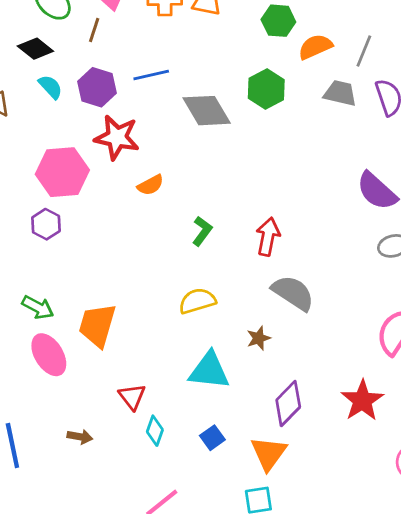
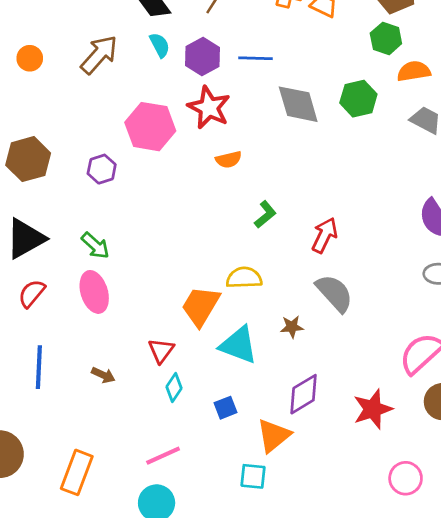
purple hexagon: (46, 224) -> (102, 169), moved
orange trapezoid: (97, 325) -> (201, 306), moved

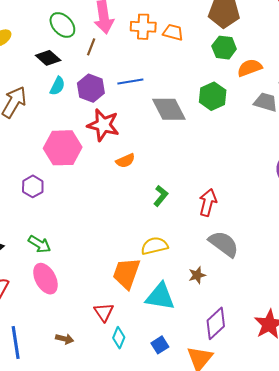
cyan semicircle: (160, 45) -> (57, 86), turned 66

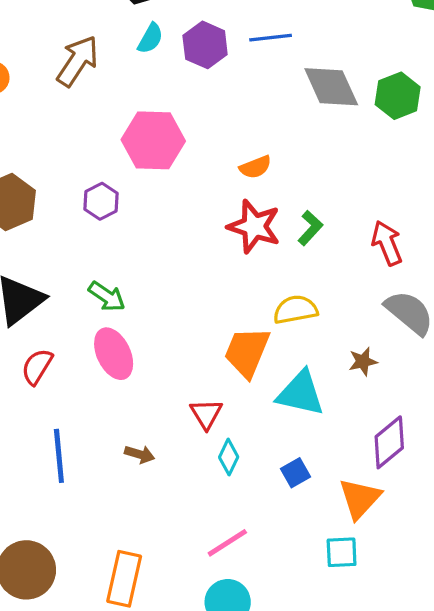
green hexagon: (213, 96) -> (398, 96), moved
red star: (103, 125) -> (254, 226), moved
red arrow: (208, 202) -> (387, 243), turned -40

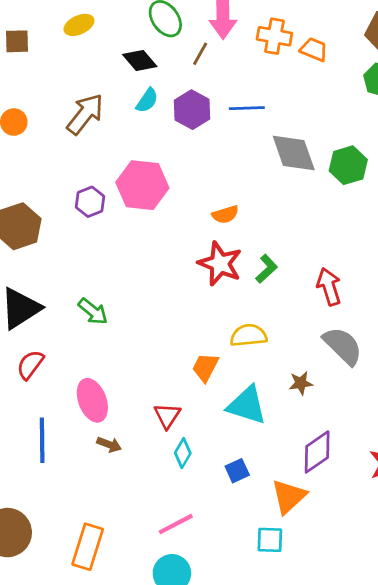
purple hexagon: (101, 201) -> (90, 202), moved
orange trapezoid: (247, 352) -> (205, 367), size x0.7
pink ellipse: (114, 354) -> (92, 400), moved

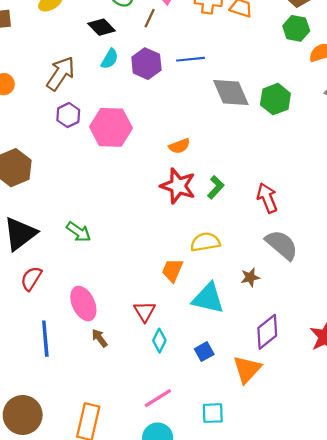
purple hexagon: (90, 202) -> (68, 115), moved
brown arrow: (109, 445) -> (99, 338), turned -144
cyan square: (270, 540) -> (213, 413), moved

